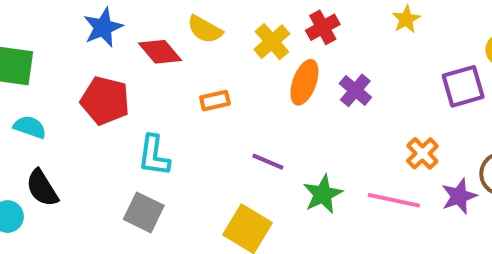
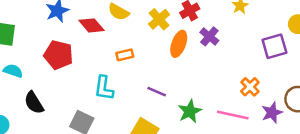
purple cross: (355, 90) -> (209, 36), moved
cyan L-shape: (154, 155) -> (104, 88), moved
black semicircle: (42, 188) -> (34, 103), moved

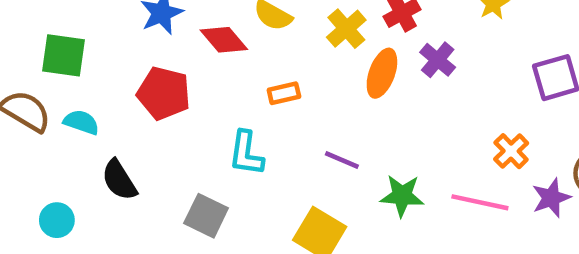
green star: (190, 111) -> (402, 196), turned 30

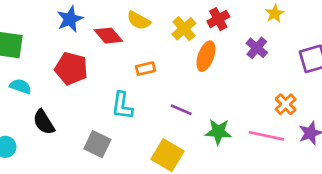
purple cross: (438, 60) -> (257, 48), moved

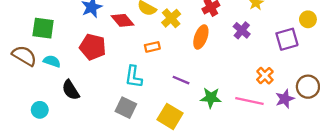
yellow cross: (184, 29) -> (171, 18), moved
gray square: (97, 144) -> (126, 108), moved

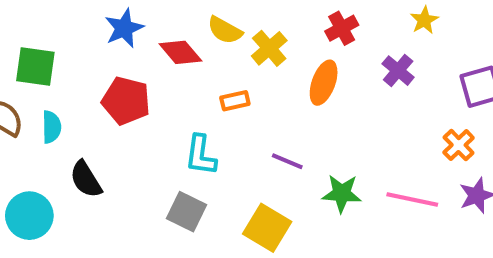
cyan semicircle: (52, 61) -> (52, 127), turned 70
orange cross: (265, 76) -> (459, 145), moved
cyan circle: (40, 110) -> (29, 216), size x1.5

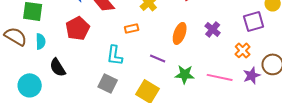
purple cross: (398, 71) -> (213, 29), moved
orange ellipse: (324, 83) -> (180, 33), moved
red pentagon: (126, 101) -> (78, 28), turned 30

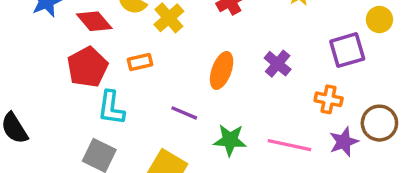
red pentagon: (78, 28) -> (87, 67), moved
orange cross: (243, 50) -> (329, 99), turned -35

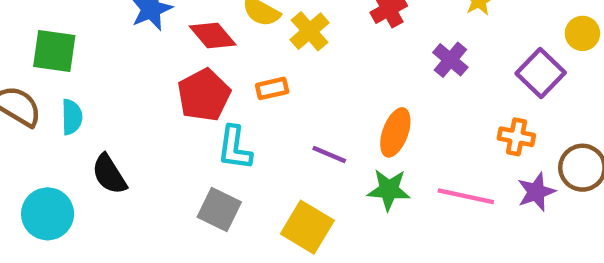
purple square: (347, 50) -> (541, 73), turned -30
purple cross: (278, 64) -> (450, 60), moved
orange ellipse: (222, 70) -> (395, 132), moved

